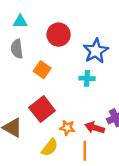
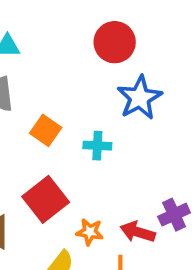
red circle: (59, 35) -> (115, 42), moved
cyan cross: (87, 78) -> (97, 146), moved

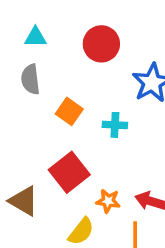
red circle: (115, 42) -> (101, 44), moved

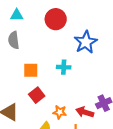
orange square: (69, 111) -> (31, 70), moved, turned -35
red square: (69, 172) -> (37, 95), size x0.7

